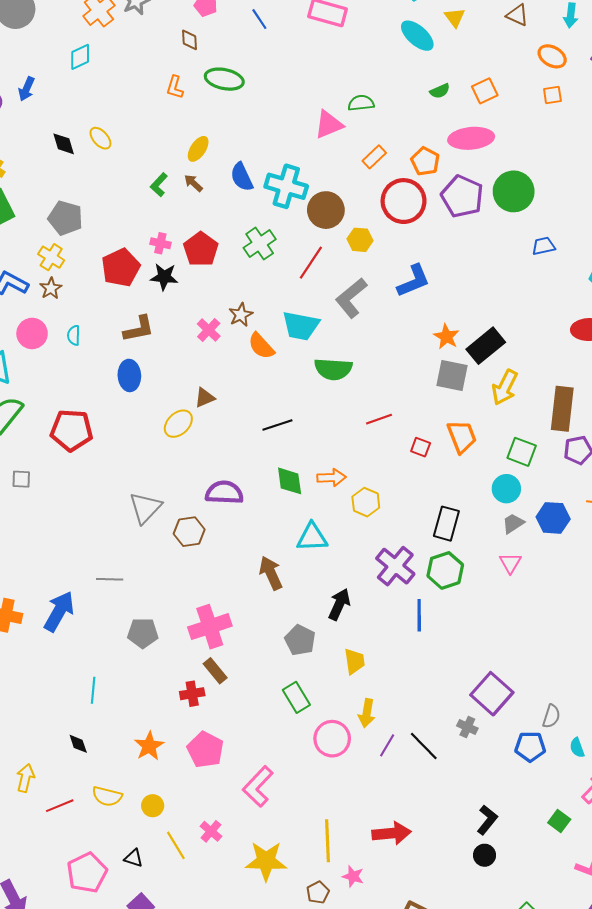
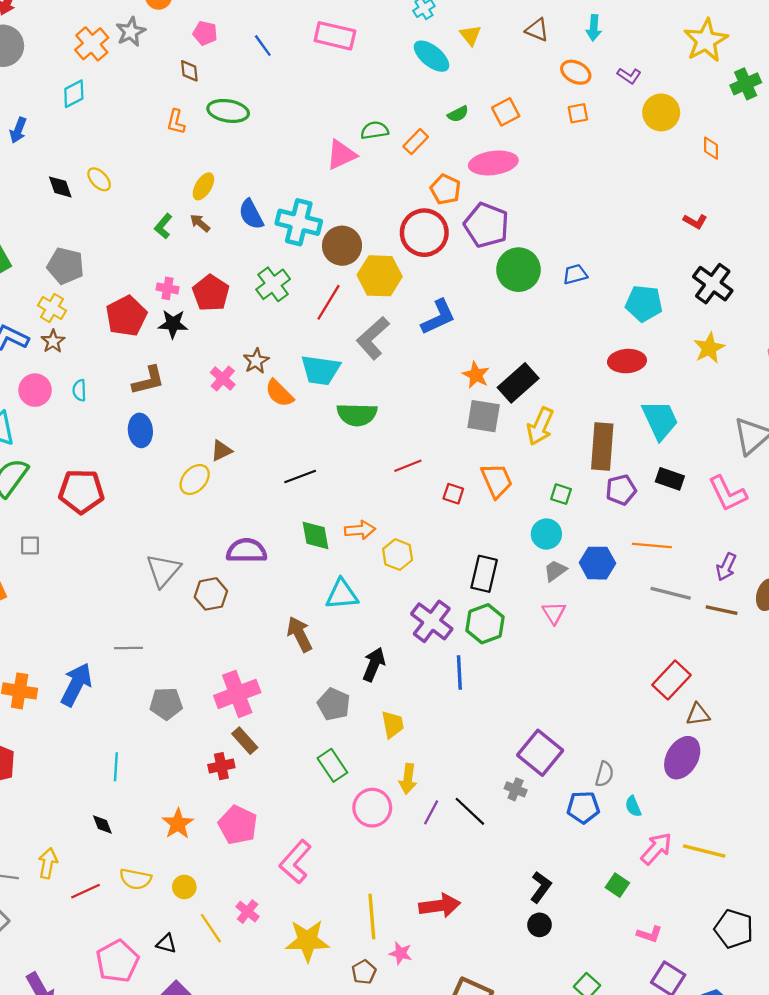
orange rectangle: (374, 157) -> (416, 142), moved
green circle: (514, 191) -> (518, 270), moved
yellow hexagon: (360, 240) -> (380, 276), size x1.6
green square: (522, 452) -> (561, 494), size x0.7

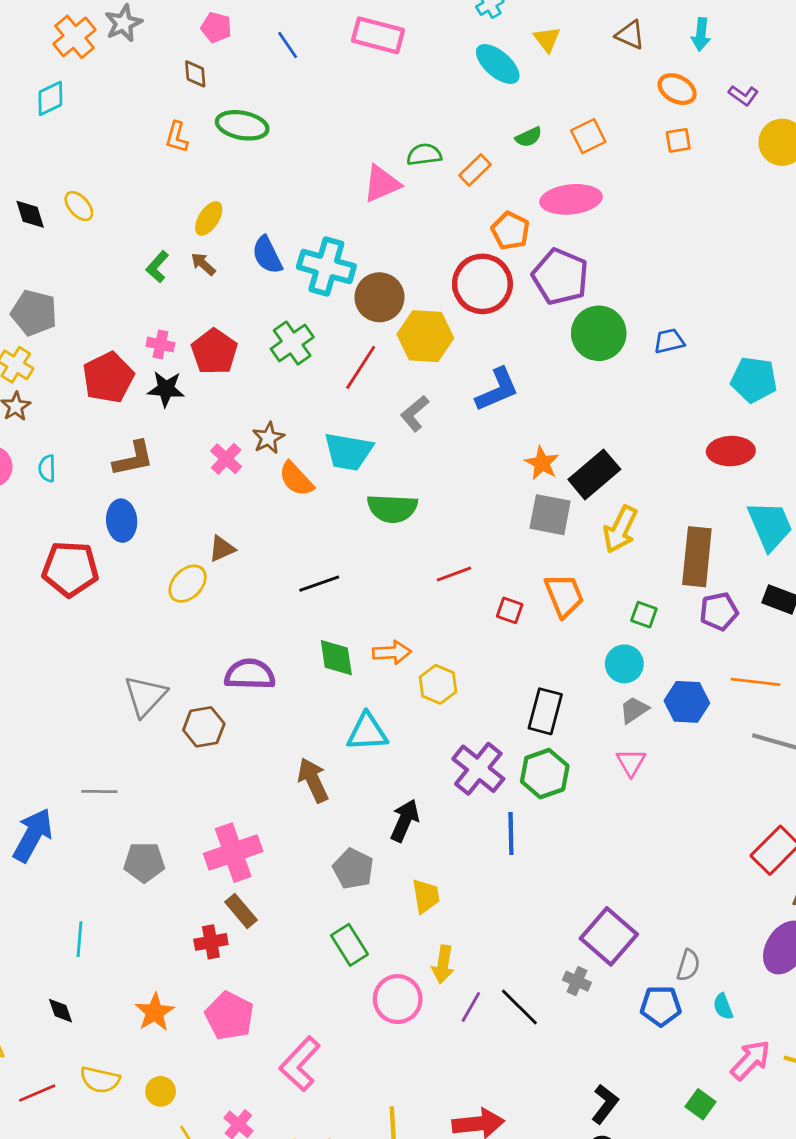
gray L-shape: (373, 338) -> (415, 413), size x0.7
red pentagon: (81, 491) -> (70, 569), moved

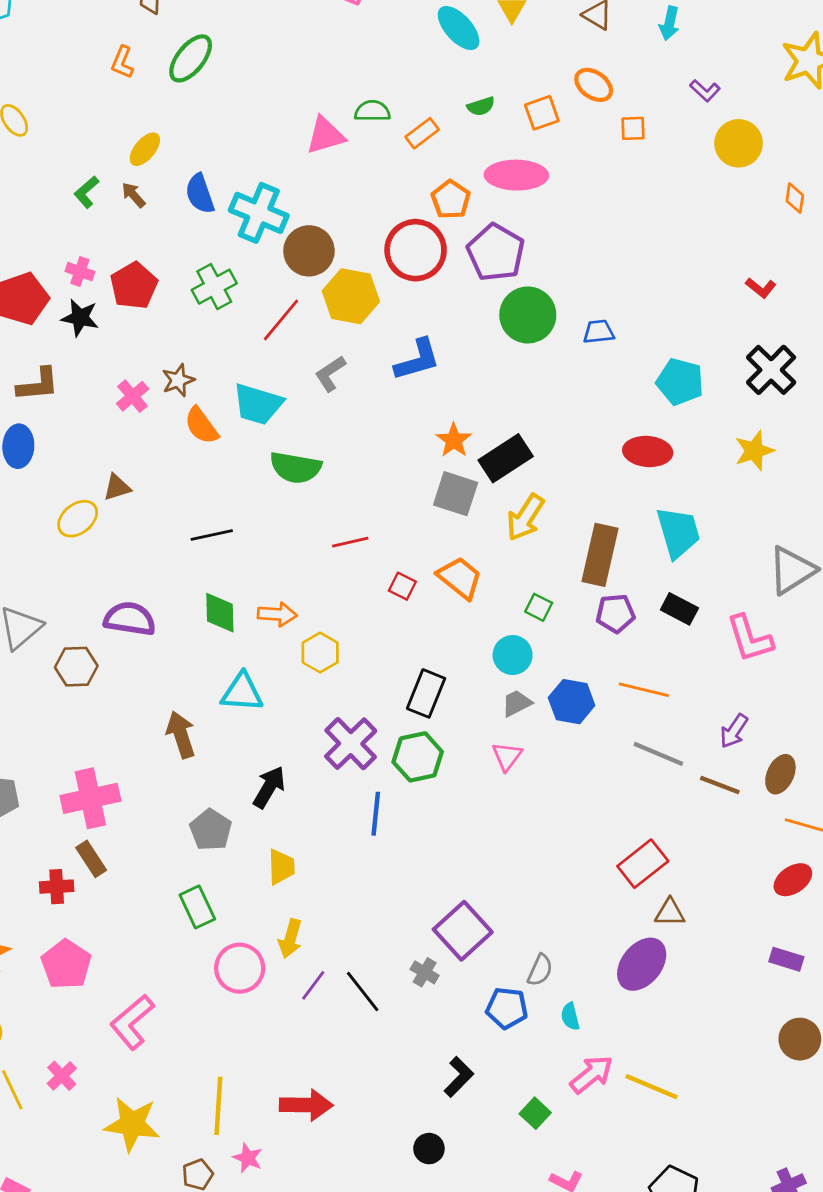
orange ellipse: (677, 89) -> (594, 85), moved
green ellipse: (242, 125) -> (191, 58), turned -69
orange trapezoid: (564, 595) -> (460, 578), turned -36
black L-shape: (605, 1104) -> (459, 1077), moved

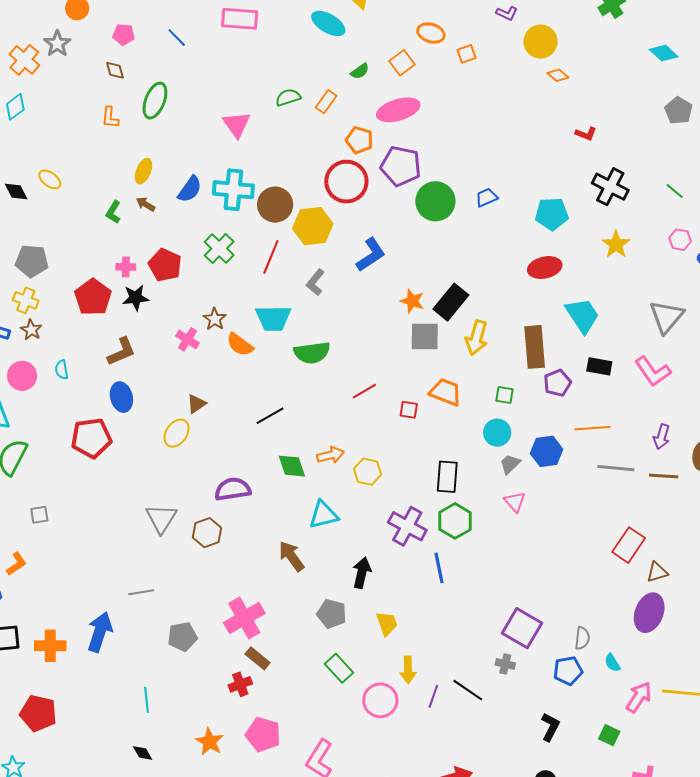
pink triangle: (325, 135) -> (237, 124), moved, turned -32
blue semicircle: (200, 194) -> (190, 189), turned -108
orange diamond: (795, 198) -> (558, 75), moved, turned -40

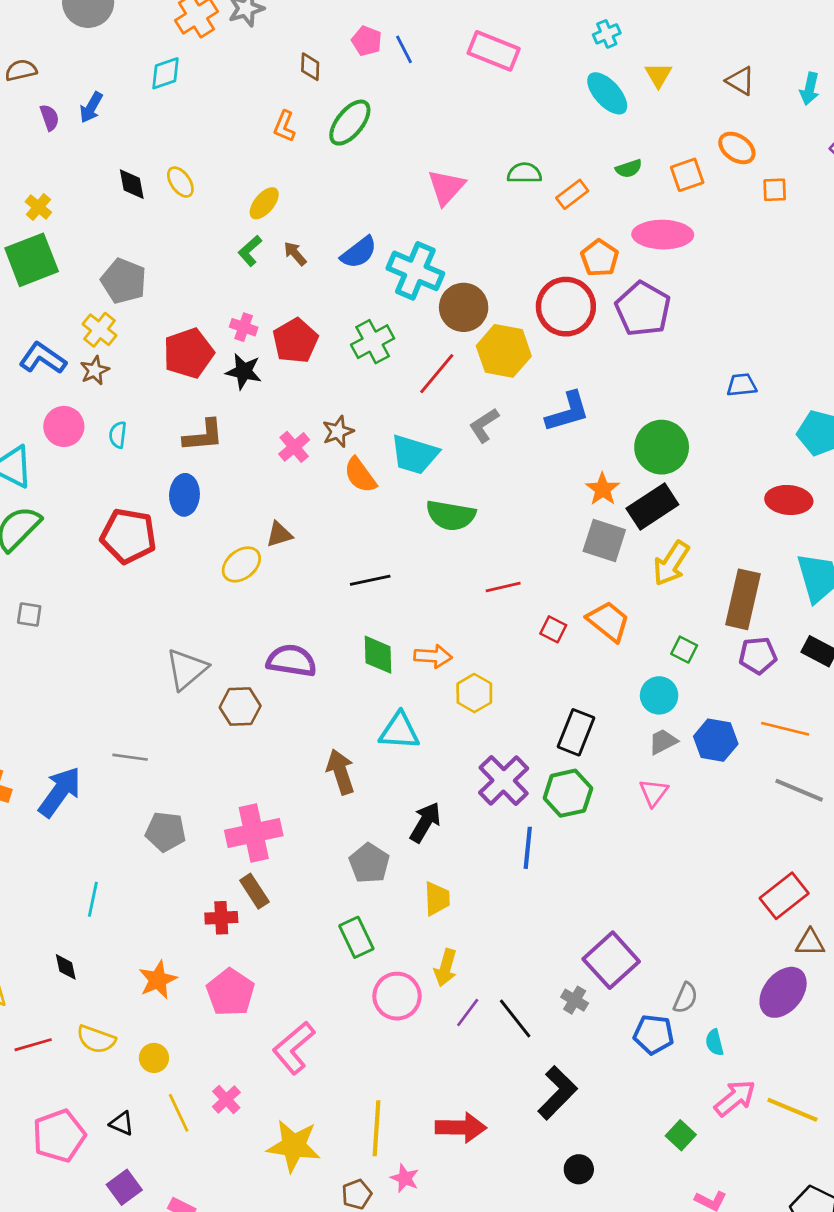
pink pentagon: (124, 35) -> (367, 41), moved
yellow ellipse: (144, 171) -> (264, 203), moved
green circle: (435, 201) -> (662, 447), moved
black L-shape: (550, 727) -> (557, 1093), moved, size x1.4

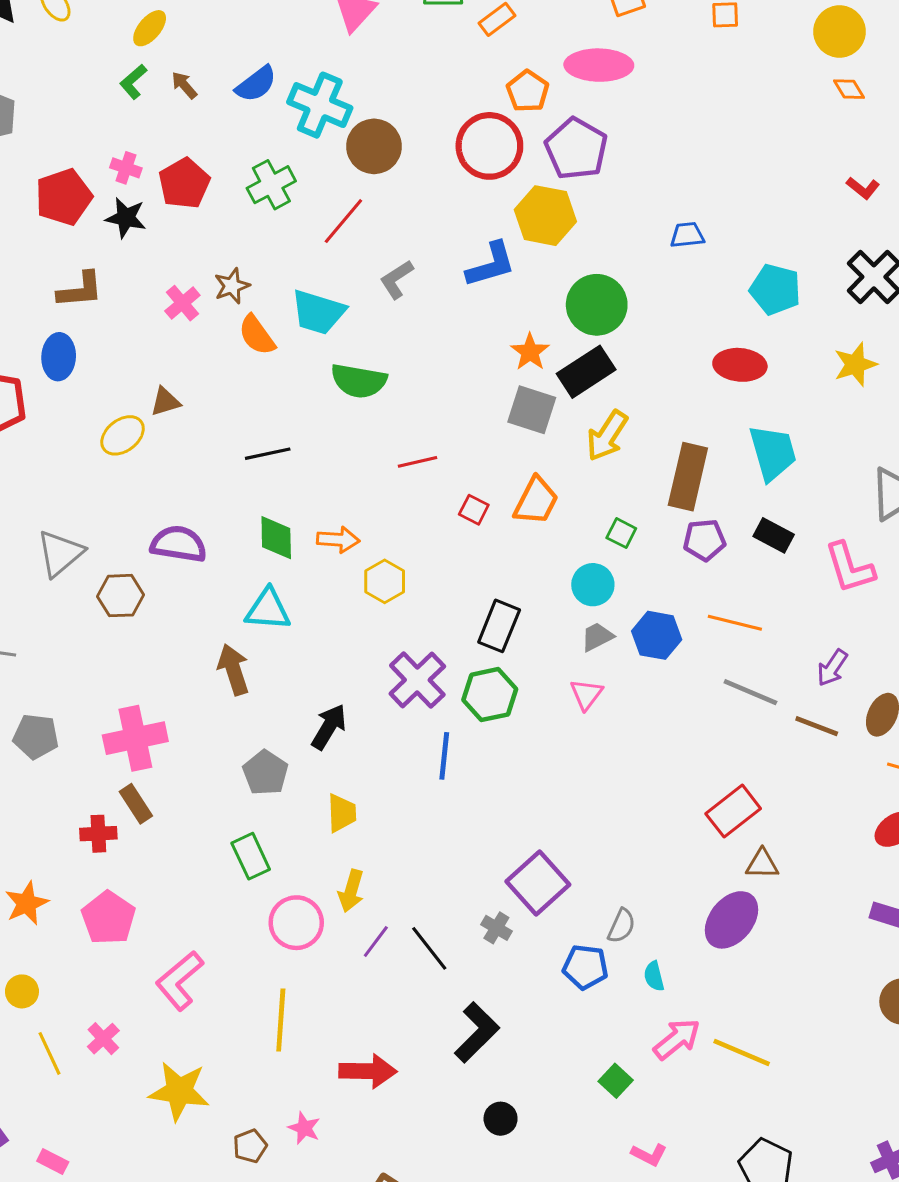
yellow hexagon: (504, 351) -> (545, 216), moved
orange trapezoid: (608, 621) -> (536, 501), turned 78
cyan triangle: (399, 731) -> (268, 610), moved
yellow line: (377, 1128) -> (281, 1020), moved

